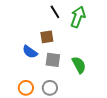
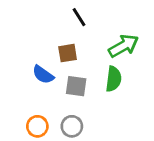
green arrow: (78, 17) -> (124, 46), moved, turned 40
green semicircle: (79, 65) -> (113, 79), moved, turned 36

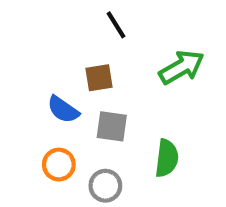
green semicircle: (113, 79) -> (167, 158), moved
orange circle: (37, 126) -> (59, 165), moved

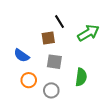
black line: (116, 25) -> (60, 22), moved
blue semicircle: (63, 110) -> (22, 55), moved

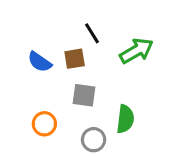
blue semicircle: (22, 55) -> (40, 62), moved
gray circle: (51, 90) -> (94, 140), moved

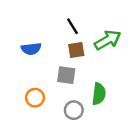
brown square: (75, 59) -> (76, 50), moved
blue semicircle: (40, 62) -> (31, 49), turned -42

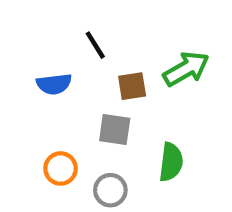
black line: (73, 26) -> (95, 45), moved
gray circle: (74, 110) -> (110, 190), moved

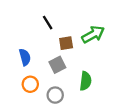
blue semicircle: (54, 84) -> (25, 57), moved, turned -98
gray square: (115, 130) -> (57, 65), turned -35

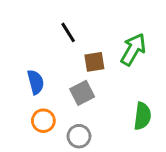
green arrow: (93, 34) -> (133, 49), turned -30
green semicircle: (86, 81) -> (142, 116), moved

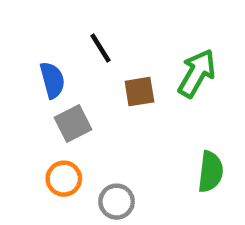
blue semicircle: (36, 82) -> (52, 80), moved
gray square: (82, 93) -> (73, 124), moved

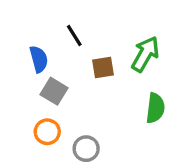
gray square: (73, 124) -> (54, 91), turned -32
green semicircle: (211, 172) -> (155, 108), moved

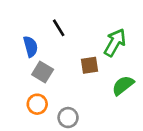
brown square: (103, 68) -> (89, 65), moved
green semicircle: (155, 108) -> (123, 85), turned -135

